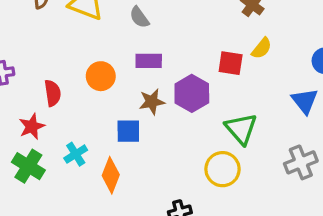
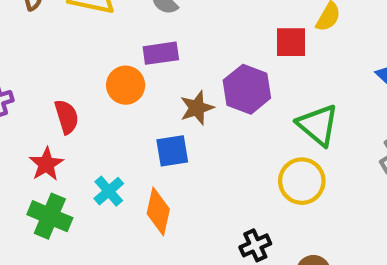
purple rectangle: (149, 61) -> (161, 53), moved

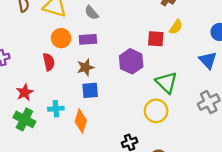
orange circle: (126, 85) -> (61, 38), moved
brown star: (197, 108) -> (85, 67), moved
red semicircle: (67, 117) -> (49, 62), moved
cyan cross: (109, 191) -> (56, 109), turned 32

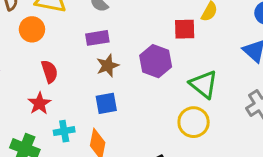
orange circle: (61, 38) -> (32, 29), moved
brown star: (85, 67) -> (108, 66), moved
red star: (25, 92) -> (39, 103), moved

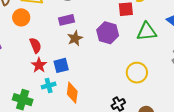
green triangle: (204, 84) -> (147, 32), moved, turned -40
red star: (39, 103) -> (39, 65), moved
blue square: (106, 103) -> (61, 65), moved

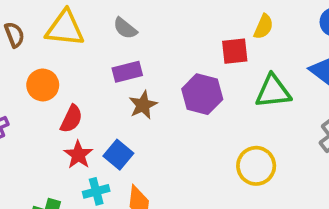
orange circle: (21, 17) -> (43, 85), moved
red semicircle: (35, 45) -> (71, 119), turned 49
blue square: (61, 65) -> (118, 155), turned -35

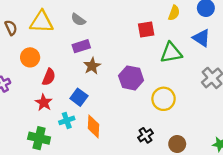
yellow semicircle: (264, 27) -> (174, 13), moved
purple hexagon: (202, 94) -> (131, 78), moved
red star: (78, 155) -> (44, 103), moved

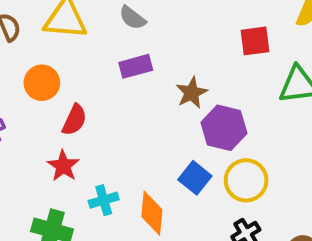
brown star: (92, 66) -> (192, 93), moved
blue square: (79, 97) -> (195, 178), moved
yellow circle: (164, 99) -> (246, 180), moved

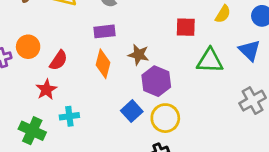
orange circle: (42, 83) -> (28, 47), moved
brown star: (192, 93) -> (139, 55), turned 30
orange diamond: (152, 213) -> (103, 64), moved

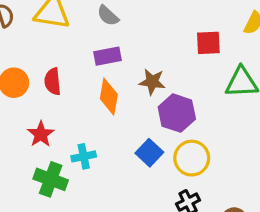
red semicircle: (59, 60) -> (53, 81), moved, turned 145
cyan cross: (69, 116) -> (84, 156), moved
green cross: (32, 131) -> (51, 179), moved

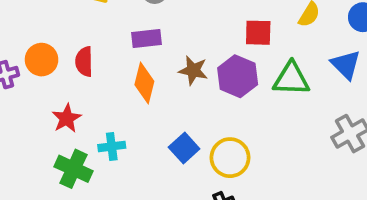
purple hexagon: (177, 113) -> (238, 76), moved

